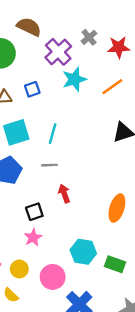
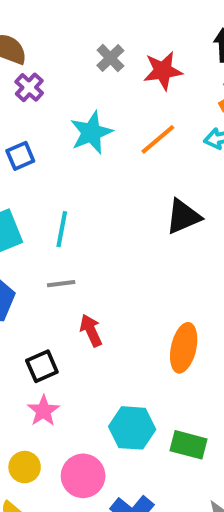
purple cross: (58, 52) -> (29, 87), moved, size x0.6

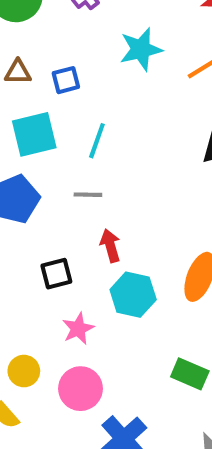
blue square: (20, 156) -> (66, 80), moved
pink star: (43, 411) -> (78, 329), moved
cyan hexagon: (132, 428) -> (133, 295), moved

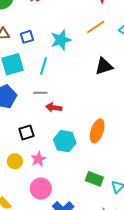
cyan star: (141, 49) -> (61, 40), moved
red arrow: (110, 246) -> (54, 108), moved, turned -63
yellow circle: (24, 371) -> (15, 161), moved

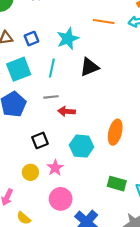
orange line: (96, 27) -> (104, 22), turned 48
black triangle: (104, 66) -> (89, 67), moved

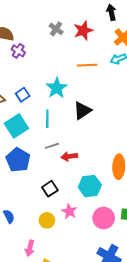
pink circle: (61, 199) -> (104, 218), moved

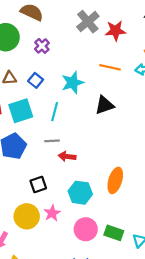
gray cross: (56, 29) -> (88, 22), size x1.5
purple cross: (18, 51) -> (42, 46), moved
blue square: (23, 95) -> (36, 80), turned -32
black triangle: (82, 111) -> (104, 105), moved
yellow circle: (47, 220) -> (27, 216), size x1.5

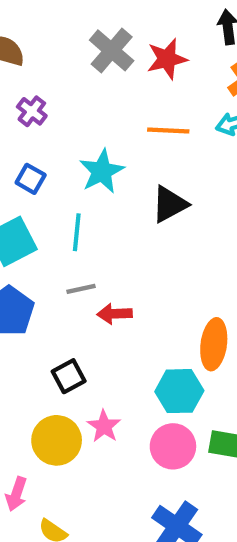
cyan hexagon: (80, 193) -> (179, 391), moved

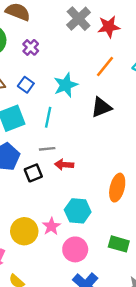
orange line: (168, 131) -> (105, 66), turned -60
black square: (69, 376) -> (33, 173), moved
cyan hexagon: (179, 391) -> (78, 211), moved
pink circle: (173, 446) -> (75, 249), moved

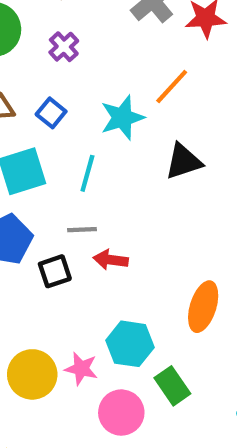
orange line: (105, 66) -> (172, 87), moved
pink star: (51, 226) -> (81, 369), turned -30
green rectangle: (119, 244) -> (172, 386), moved, turned 36

